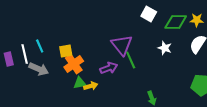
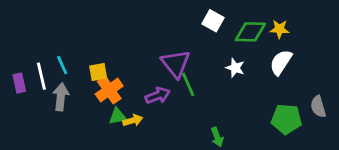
gray arrow: (39, 69) -> (61, 97), turned -108

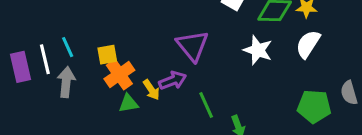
white star: (235, 68) -> (258, 50), size x1.4
purple rectangle: (19, 83) -> (21, 67), size x1.4
green line: (188, 84) -> (206, 105), moved
yellow arrow: (133, 120) -> (151, 90), moved, turned 72

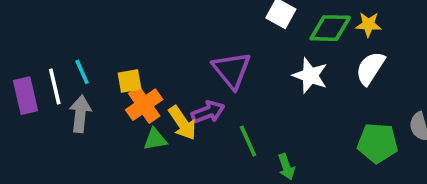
yellow arrow: (151, 90) -> (182, 123), size x1.4

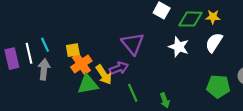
green triangle: (155, 139) -> (88, 84), size x1.5
green line: (248, 141) -> (133, 93), moved

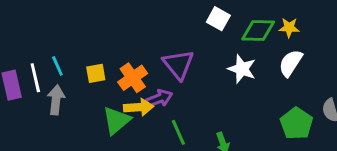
orange cross: (81, 64) -> (133, 78), moved
yellow arrow: (104, 75) -> (139, 107), turned -60
green triangle: (88, 84) -> (116, 121), turned -30
green pentagon: (218, 86) -> (296, 124), turned 30

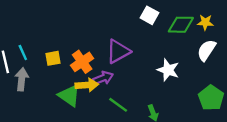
purple triangle: (178, 64) -> (118, 51), turned 40
white star: (242, 69) -> (168, 70), moved
green triangle: (116, 121) -> (69, 96), turned -45
green line: (178, 132) -> (118, 105), turned -30

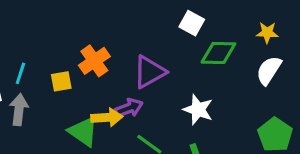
green diamond: (181, 25) -> (218, 53), moved
cyan line: (23, 53) -> (20, 73), turned 42
orange cross: (82, 62) -> (94, 61), moved
white star: (168, 70) -> (198, 110), moved

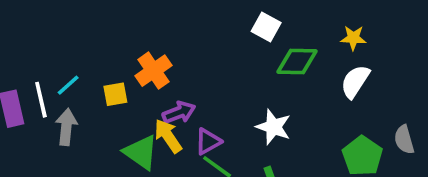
purple triangle: (149, 72) -> (208, 141), moved, size x0.7
cyan line: (20, 73) -> (68, 85), turned 30
purple arrow: (129, 108) -> (179, 112), moved
yellow arrow: (107, 117) -> (168, 136), turned -120

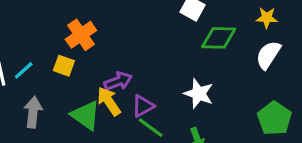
orange cross: (154, 71) -> (81, 35), moved
cyan line: (68, 85) -> (24, 70), moved
yellow square: (115, 94) -> (64, 66), turned 30
gray arrow: (66, 127) -> (33, 112), moved

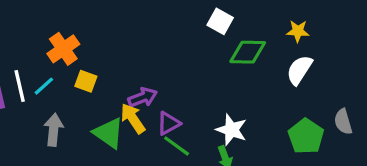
orange cross: (81, 35) -> (63, 49), moved
white star: (199, 94) -> (232, 130), moved

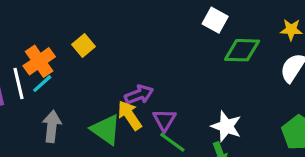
orange cross: (63, 49) -> (39, 61), moved
yellow square: (86, 81) -> (84, 45), moved, turned 30
purple triangle: (168, 123) -> (164, 120), turned -30

